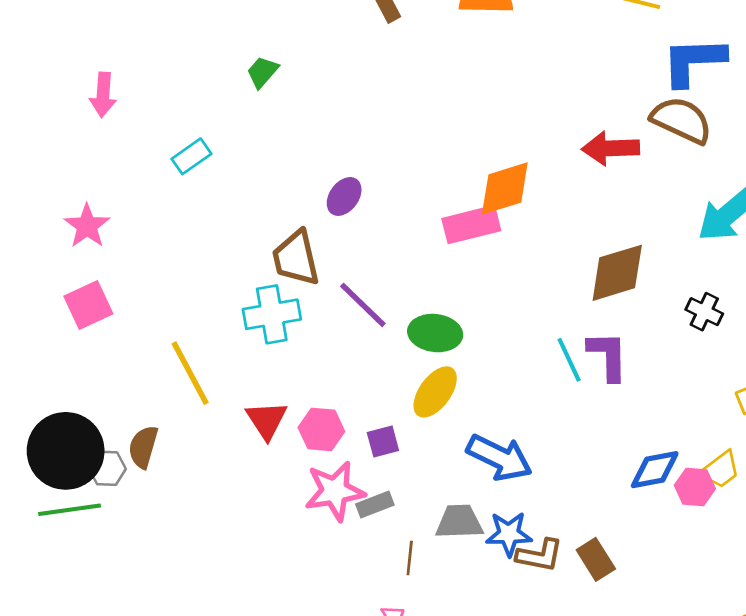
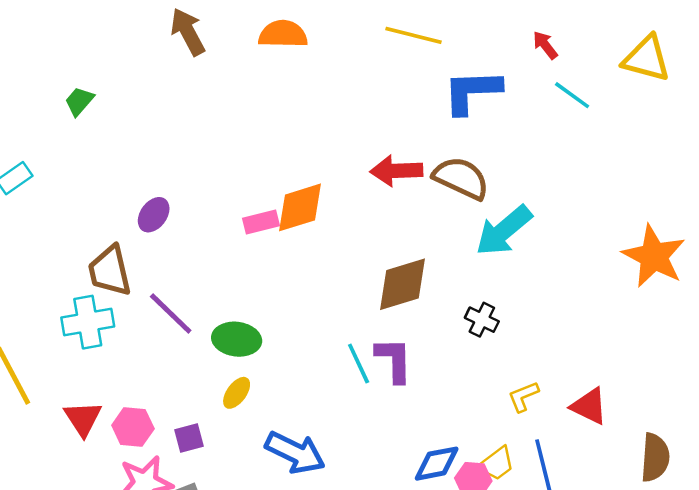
brown semicircle: (681, 120) -> (461, 178), moved
pink rectangle: (471, 225) -> (261, 222), moved, size x0.7
yellow ellipse: (435, 392) -> (237, 393), size x0.7

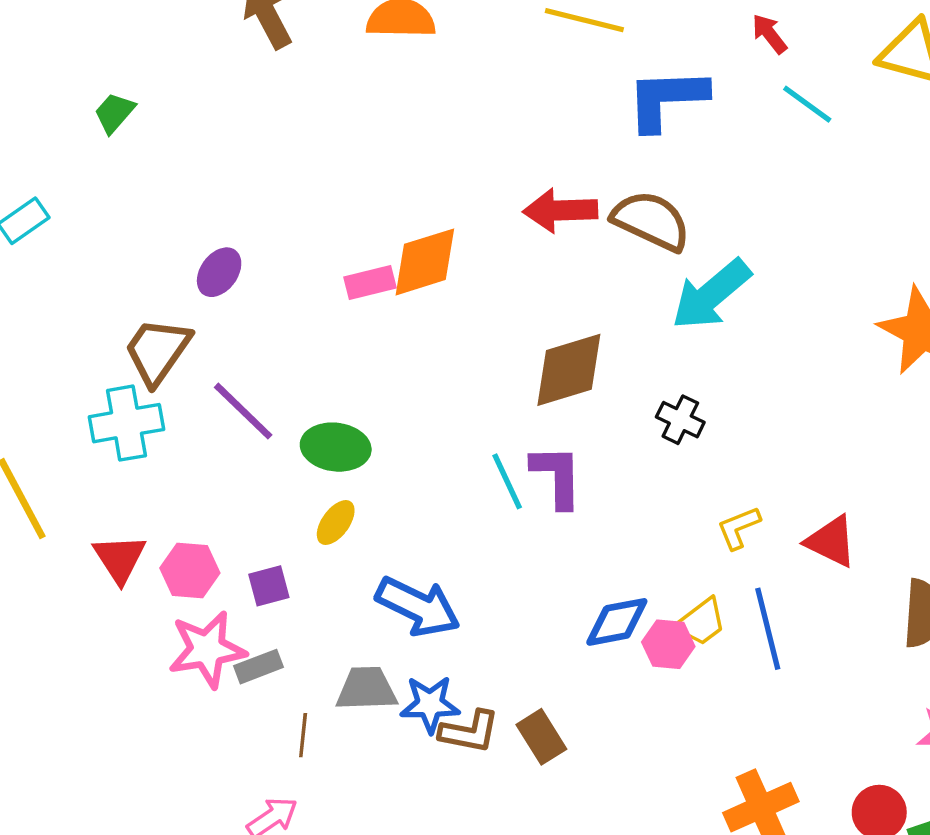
brown trapezoid: (110, 271) -> (157, 351), turned 48

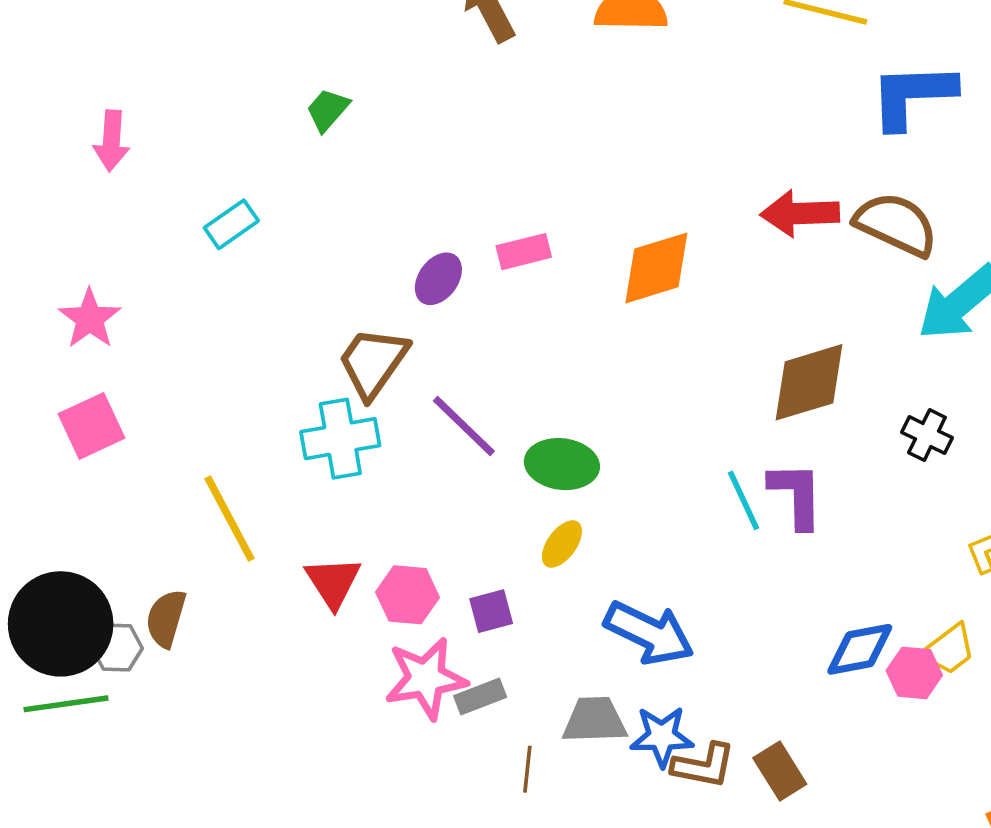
pink rectangle: (370, 282) -> (524, 252), moved

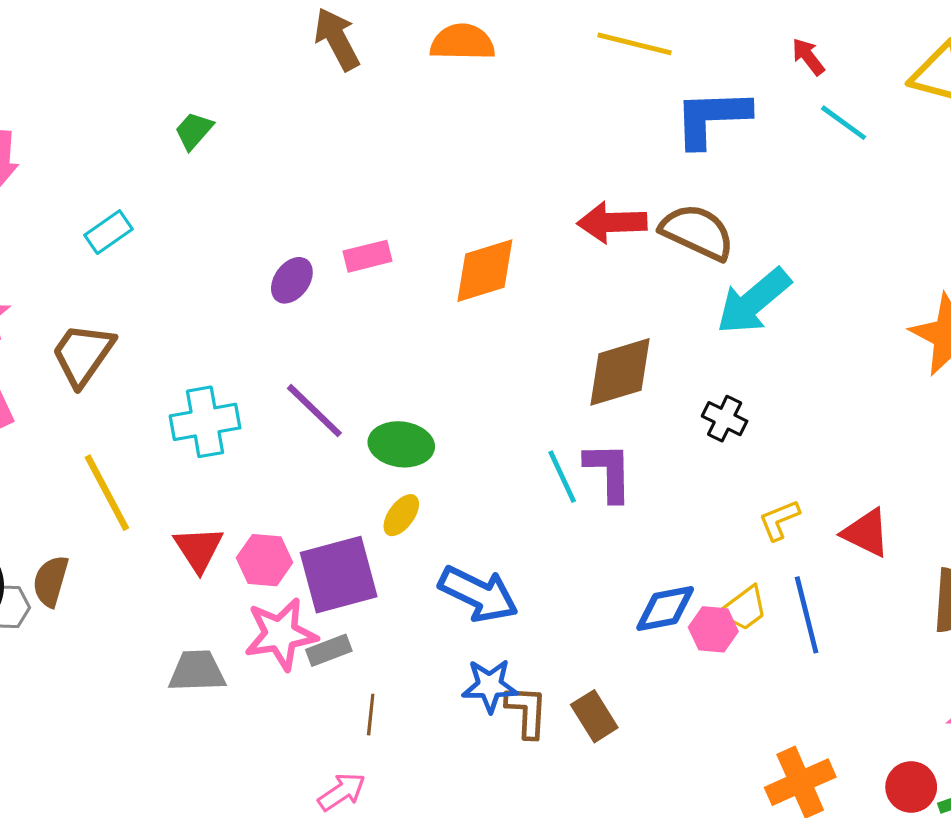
brown trapezoid: (373, 362) -> (83, 354), moved
purple square: (491, 611) -> (339, 575), size x2.0
gray trapezoid: (595, 720) -> (197, 671), moved
brown L-shape: (704, 766) -> (527, 711), turned -98

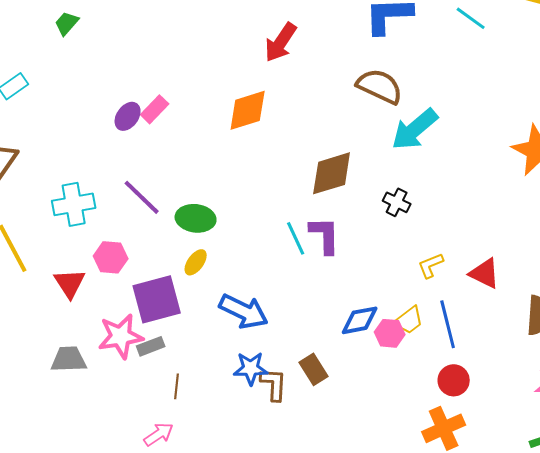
red arrow: (612, 222) -> (281, 42), moved, turned -54
pink rectangle: (367, 256) -> (155, 109), moved, turned -32
pink hexagon: (265, 560) -> (111, 257), moved
brown rectangle: (594, 716) -> (314, 369), moved
red circle: (911, 787) -> (454, 380), moved

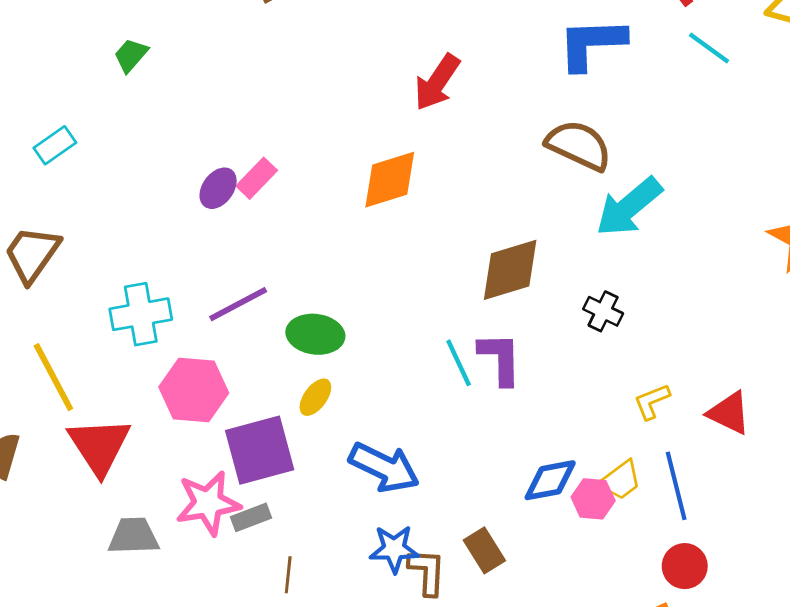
purple line: (142, 197) -> (238, 304), turned -72
pink hexagon: (111, 257) -> (194, 390), size x1.4
red triangle: (70, 283) -> (99, 446), moved, size x1.4

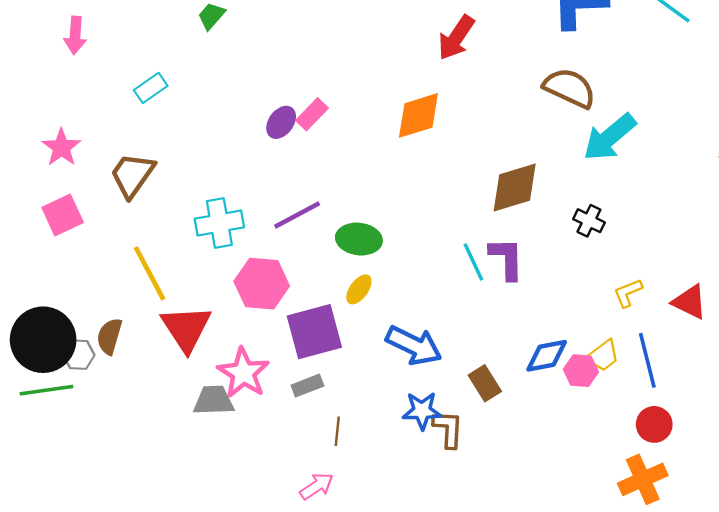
pink star: (208, 503) -> (243, 373), moved, turned -30
brown rectangle: (484, 550) -> (485, 383), moved

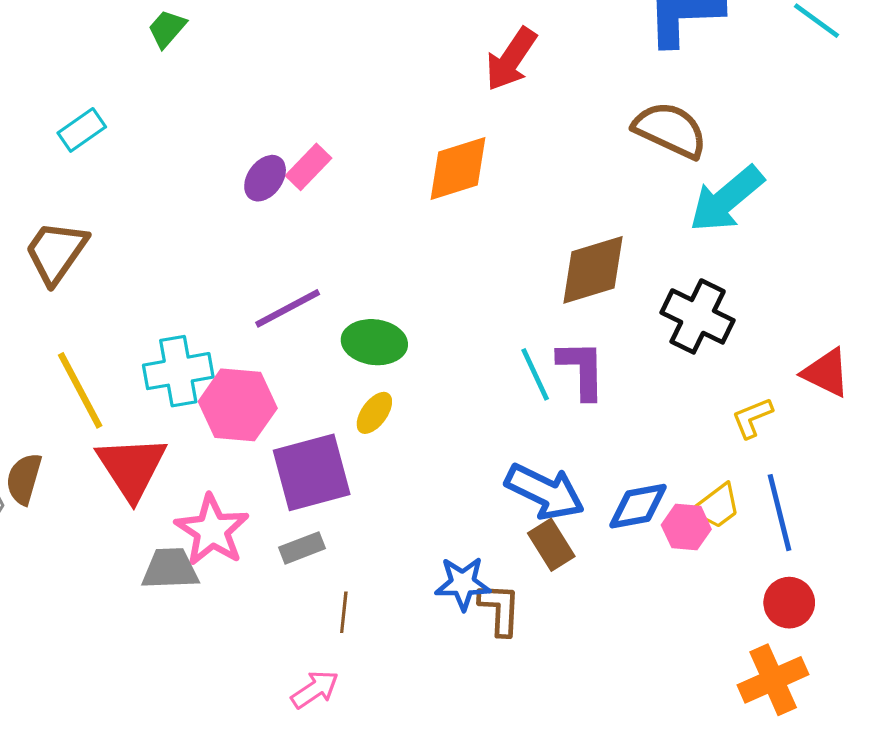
black cross: (589, 221) -> (698, 316), size x1.6
cyan cross: (219, 223) -> (178, 371), moved
red triangle: (690, 302) -> (826, 373), moved
blue arrow: (414, 345) -> (545, 492), moved

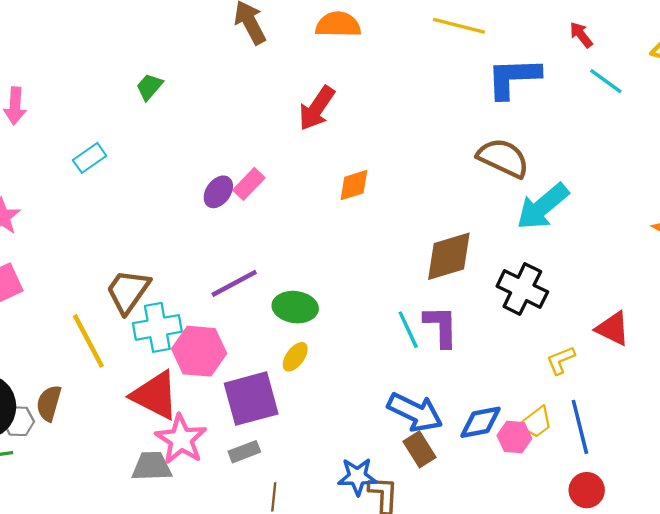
red arrow: (511, 59) -> (317, 108), moved
orange diamond: (458, 169) -> (354, 185), size x0.7
brown trapezoid: (56, 252) -> (128, 291), moved
red triangle: (132, 468) -> (155, 395), moved, turned -30

